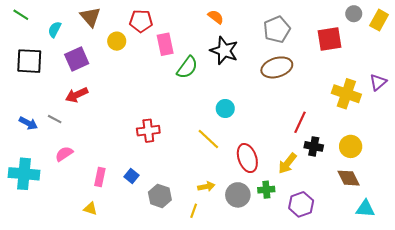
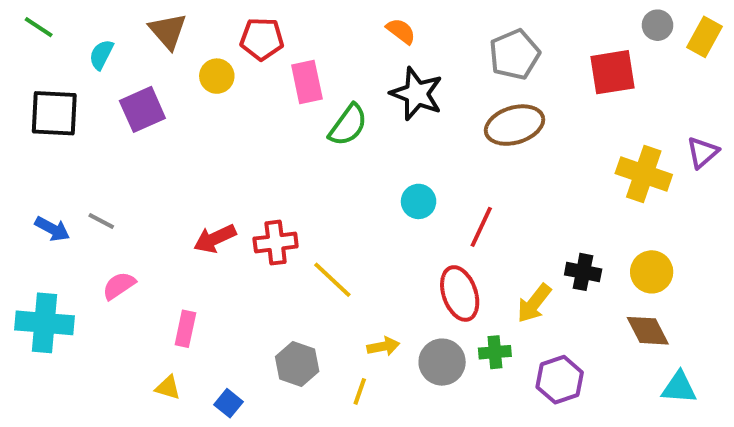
red arrow: (77, 95) -> (215, 239), moved
red line: (300, 122) -> (481, 227), moved
yellow line: (208, 139) -> (332, 280), moved
blue square: (131, 176) -> (229, 403), moved

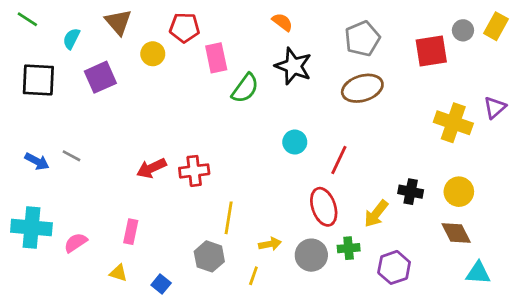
gray circle: (657, 25) -> (463, 30), moved
yellow line: (332, 280) -> (229, 218), moved, turned 56
pink semicircle: (119, 286) -> (76, 243), moved

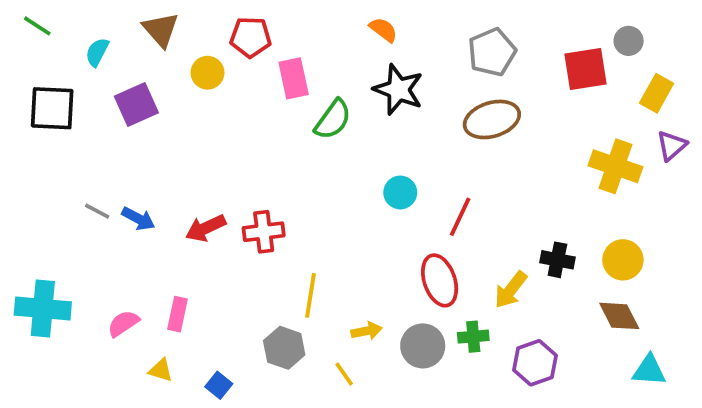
yellow rectangle: (496, 26) -> (657, 93), moved
blue arrow: (37, 161) -> (138, 219), moved
pink semicircle: (76, 243) -> (123, 323), moved
yellow line: (253, 276) -> (344, 374), turned -54

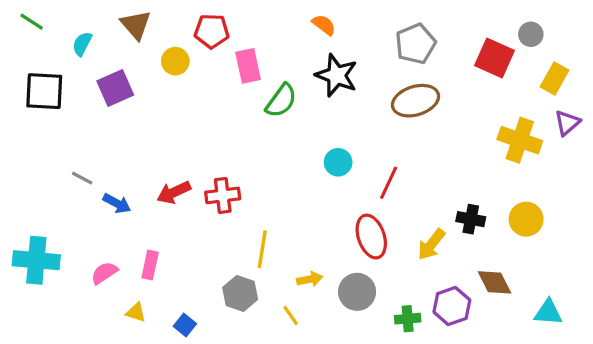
red square: (586, 69) -> (495, 58), turned 33
blue arrow: (138, 219) -> (117, 203), moved
brown diamond: (619, 316) -> (495, 282), moved
green cross: (473, 337) -> (408, 319), moved

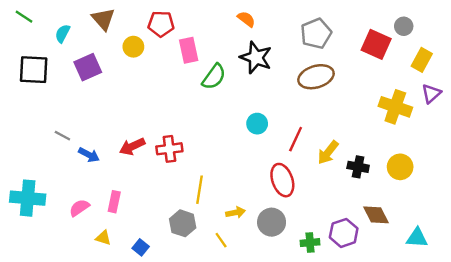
yellow arrow: (431, 244) -> (328, 152), moved

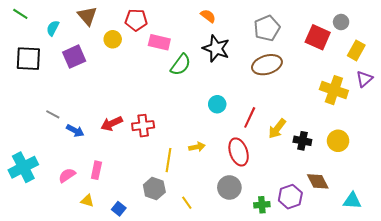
pink rectangle: (189, 50) -> (159, 42), turned -65
cyan cross: (28, 198) -> (23, 167), turned -32
yellow arrow: (235, 213) -> (197, 147), moved

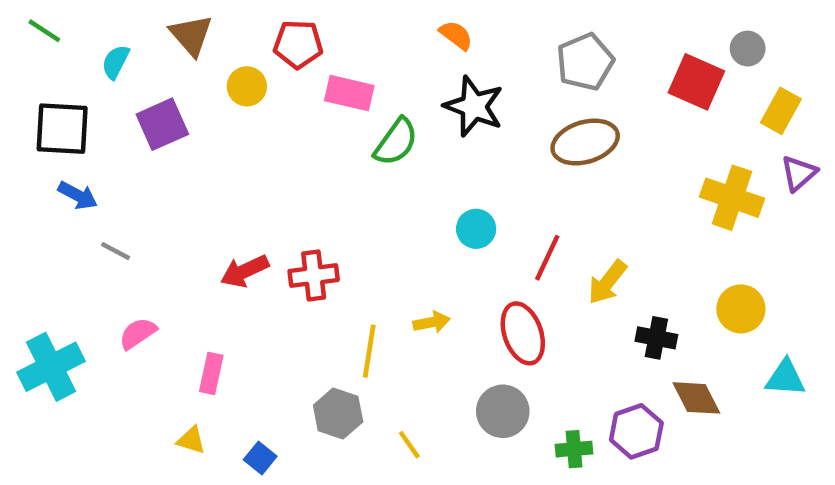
blue arrow: (75, 131) -> (78, 195), moved
black cross: (302, 141) -> (656, 338), moved
pink semicircle: (67, 175) -> (138, 333), moved
cyan triangle: (352, 201) -> (785, 378), moved

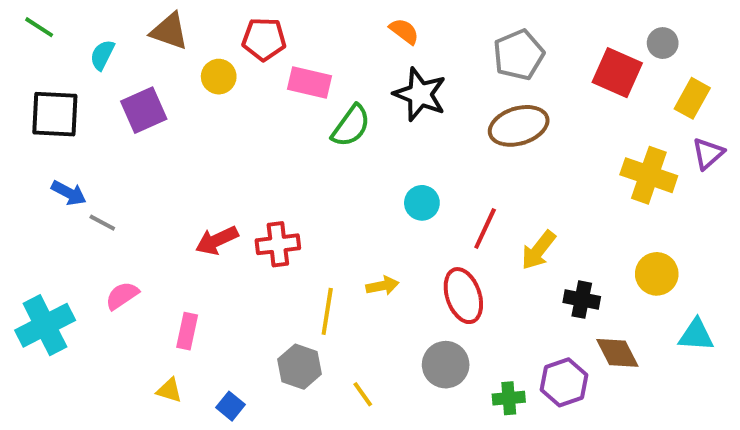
brown triangle: (191, 35) -> (169, 31), turned -30
blue arrow: (78, 195) -> (69, 193), moved

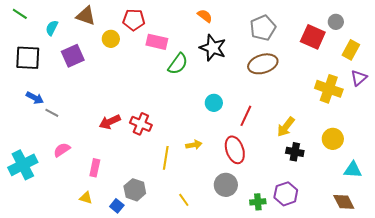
red cross: (278, 244) -> (141, 124), turned 30
yellow arrow: (538, 250) -> (286, 127), moved
brown diamond: (617, 353) -> (344, 202), moved
gray hexagon: (300, 367) -> (135, 190), moved

